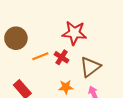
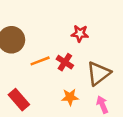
red star: (74, 33) -> (80, 34), size x0.6

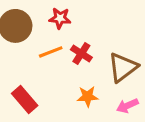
red star: (80, 34) -> (60, 18), moved
pink arrow: (102, 105) -> (127, 106), turned -91

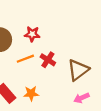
orange star: (88, 96) -> (31, 93), moved

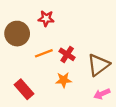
red star: (32, 34) -> (46, 18), moved
orange star: (31, 93) -> (64, 80), moved

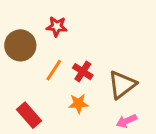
orange line: (44, 53) -> (54, 70), turned -36

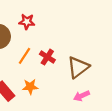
orange star: (78, 104) -> (30, 87), moved

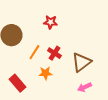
red star: (27, 22) -> (50, 22), moved
orange star: (30, 87) -> (45, 73), moved

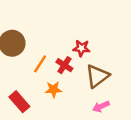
red star: (50, 22) -> (81, 48), moved

